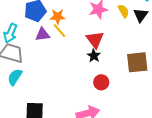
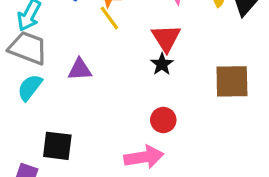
purple triangle: (43, 34) -> (80, 69), moved
red circle: (101, 82) -> (163, 120), moved

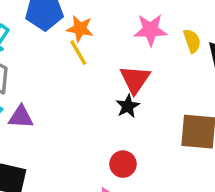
purple triangle: (80, 69) -> (21, 117), moved

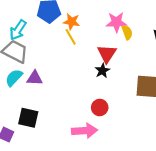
yellow semicircle: (192, 41) -> (127, 32), moved

